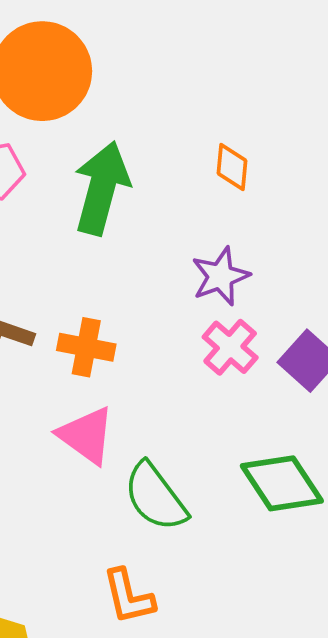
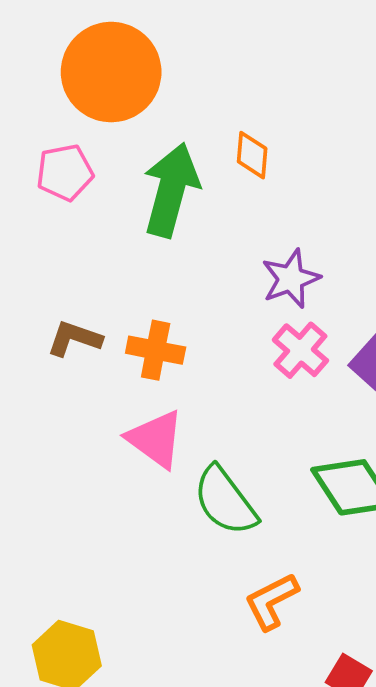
orange diamond: (232, 167) -> (252, 155), moved
orange L-shape: (128, 597) -> (271, 601), moved, turned 76

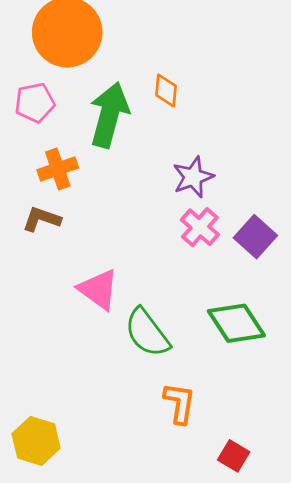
orange cross: (156, 350) -> (58, 169), moved, turned -30
orange L-shape: (271, 601) -> (180, 403), turned 126

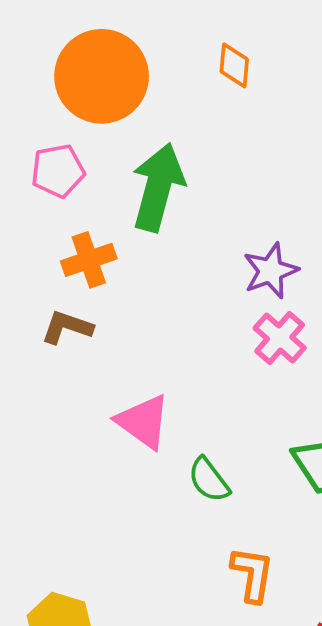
orange diamond: (166, 90) -> (234, 65), moved
green semicircle: (147, 333) -> (209, 480), size x0.7

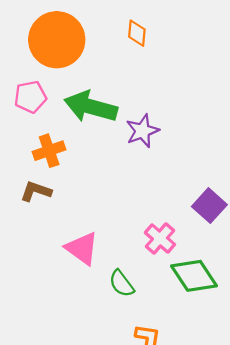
green arrow: (158, 187) -> (91, 107), turned -90
purple star: (271, 271) -> (142, 131), moved
pink cross: (280, 338) -> (160, 239), moved

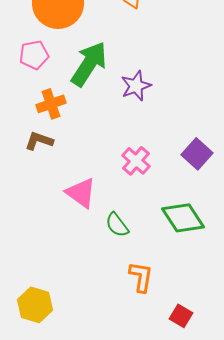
green arrow: (91, 107) -> (89, 64), turned 108
pink cross: (160, 239) -> (136, 161), moved

